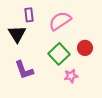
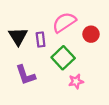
purple rectangle: (29, 15) -> (41, 40), moved
red circle: (85, 48) -> (91, 34), moved

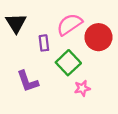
red circle: (91, 34) -> (98, 37), size x1.5
black triangle: (18, 36) -> (16, 23), moved

